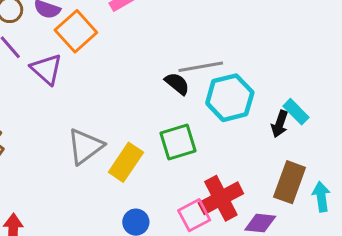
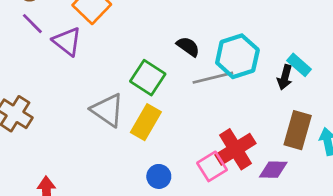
gray line: (201, 67) -> (213, 78), moved
green square: (178, 142) -> (148, 78), moved, turned -36
gray triangle: (85, 146) -> (108, 110), turned -45

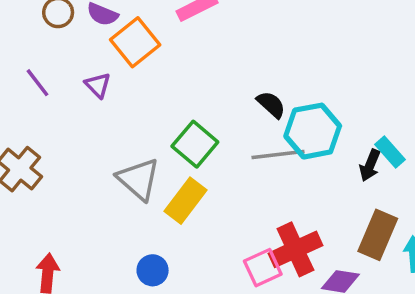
purple line: (32, 24) -> (38, 83), moved
purple triangle: (67, 41) -> (98, 85), size x0.7
black semicircle: (188, 47) -> (271, 105), moved
blue circle: (159, 176) -> (153, 270), moved

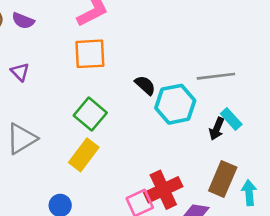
orange square: (135, 42) -> (90, 54), moved, turned 36
gray line: (278, 155) -> (216, 76), moved
gray triangle: (138, 179) -> (21, 139), moved, turned 48

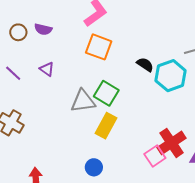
orange square: (90, 54) -> (99, 47), turned 32
gray triangle: (21, 139) -> (83, 101), moved, turned 32

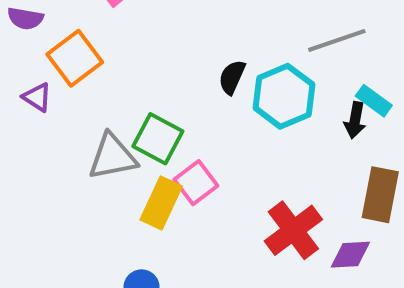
orange square: (99, 47) -> (75, 58), moved, turned 36
black semicircle: (145, 65) -> (232, 77), turned -96
pink square: (155, 156) -> (196, 183), moved

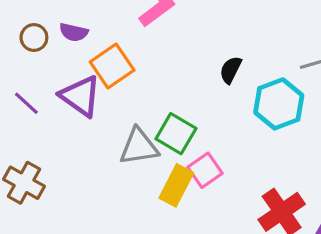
black semicircle: (232, 77) -> (231, 70), moved
purple triangle: (37, 97) -> (80, 96), size x1.8

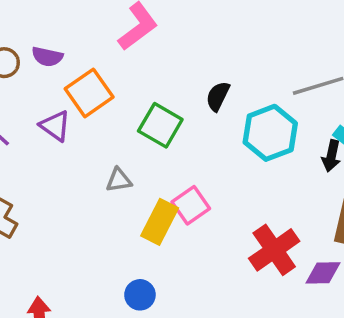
purple triangle: (80, 96) -> (55, 126), size x0.7
green square: (176, 134) -> (160, 125), moved
gray triangle: (139, 147) -> (119, 180), size x0.6

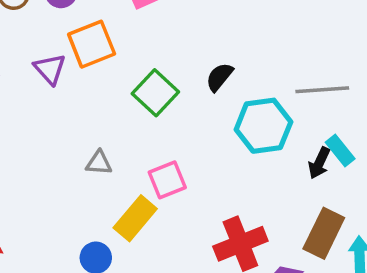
gray triangle: (119, 180) -> (99, 163), moved
yellow rectangle: (160, 222) -> (135, 218), moved

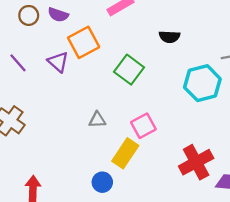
black semicircle: (219, 77) -> (169, 37), moved, turned -120

